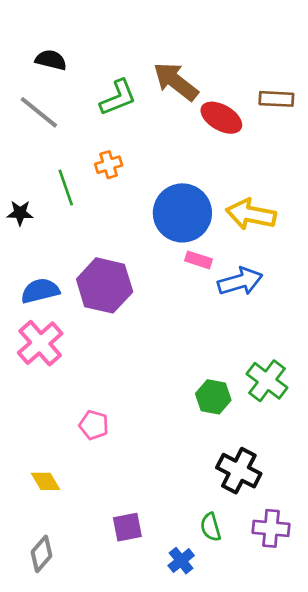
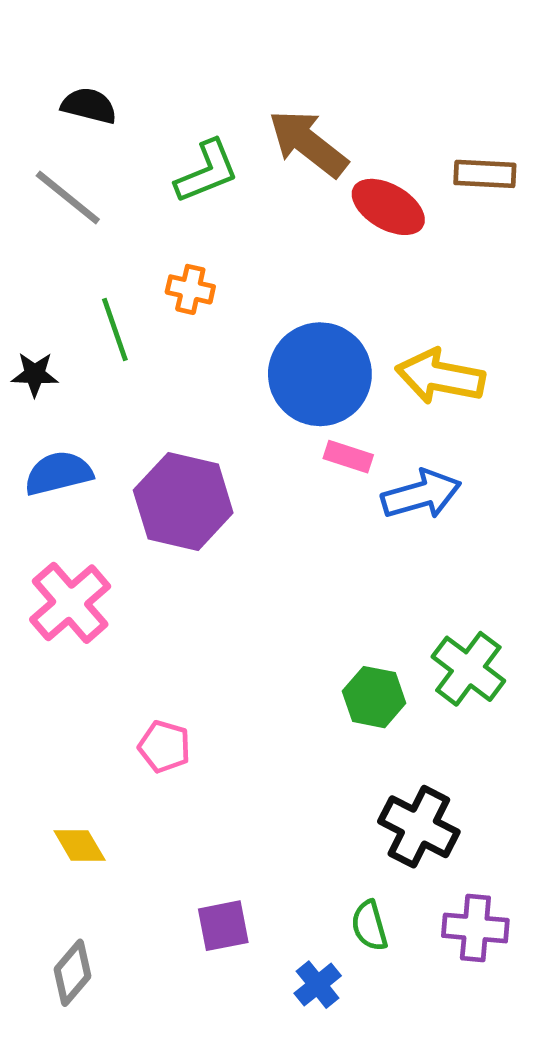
orange cross: (109, 165) -> (190, 289), turned 30
blue semicircle: (40, 291) -> (58, 473), moved

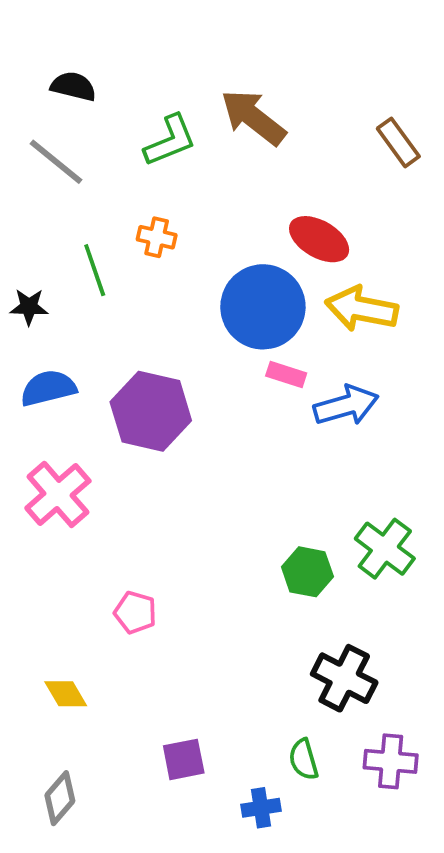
brown rectangle: (485, 174) -> (398, 142), turned 51
red ellipse: (388, 207) -> (319, 239), moved
blue cross: (318, 985) -> (261, 808), turned 30

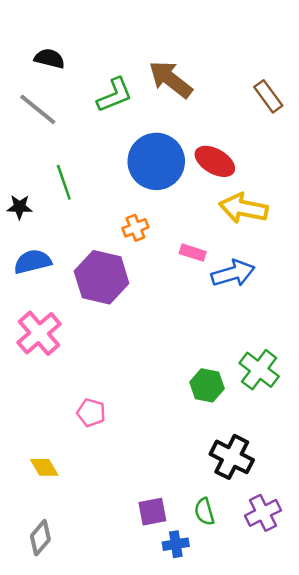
orange cross: (157, 237) -> (135, 228), moved, turned -35
blue circle: (263, 307) -> (156, 161), moved
purple square: (184, 759) -> (152, 512), moved
purple cross: (391, 761) -> (263, 513), turned -32

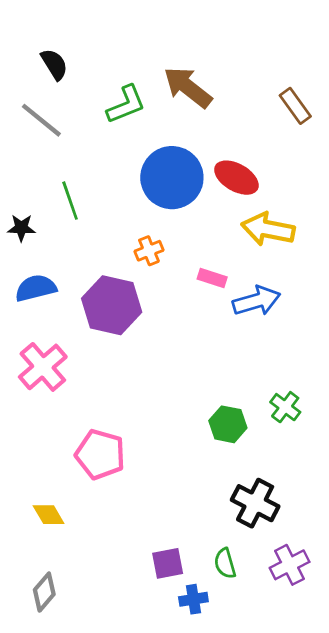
black semicircle: (49, 59) -> (54, 64), turned 44
green cross: (259, 370) -> (285, 407), size x0.7
pink pentagon: (91, 413) -> (100, 454), size x1.6

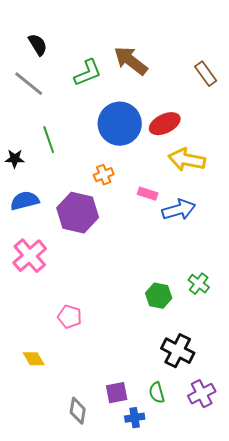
red ellipse: (236, 178) -> (165, 124), turned -56
pink pentagon: (100, 454) -> (70, 317), size x0.7
gray diamond: (44, 592) -> (78, 411), moved, turned -32

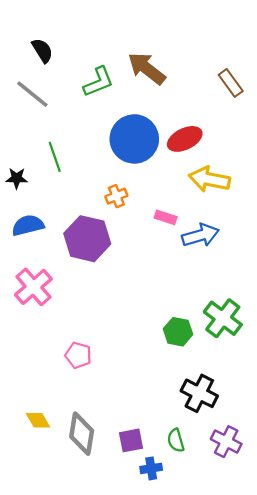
green cross: (199, 284) -> (223, 318), size x1.6
yellow diamond: (34, 359) -> (38, 420), moved
purple cross: (202, 394) -> (226, 442), turned -36
gray diamond: (78, 411) -> (82, 434), moved, size x1.4

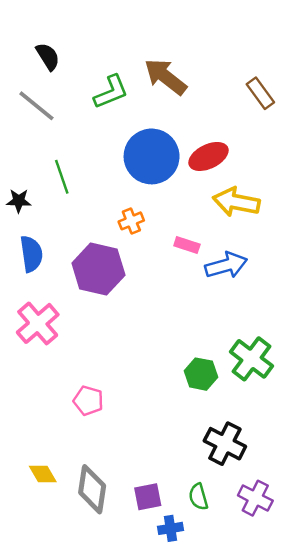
blue semicircle: (28, 225) -> (31, 254), turned 96

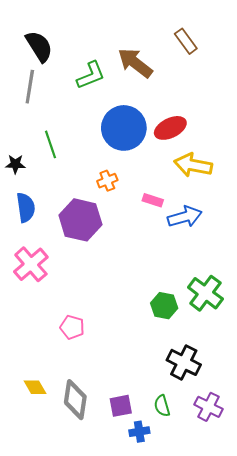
black semicircle: (48, 57) -> (39, 46), size x1.4
brown rectangle: (260, 93) -> (186, 41), moved
gray line: (36, 106) -> (30, 87), turned 60

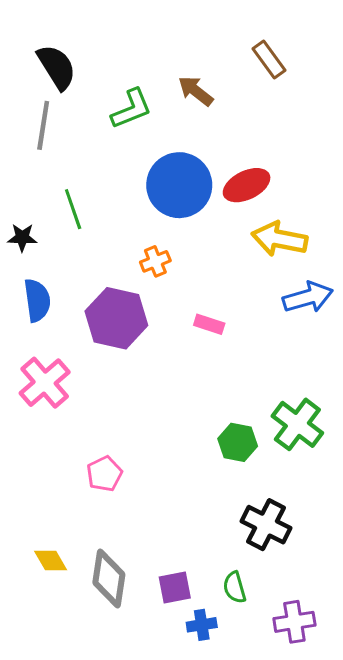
brown arrow: (135, 63) -> (196, 91), size x0.7
pink rectangle: (153, 200) -> (209, 324), moved
blue arrow: (185, 217) -> (308, 297), moved
pink pentagon: (72, 327) -> (104, 474), turned 30
purple cross: (209, 407) -> (294, 622), moved, turned -36

